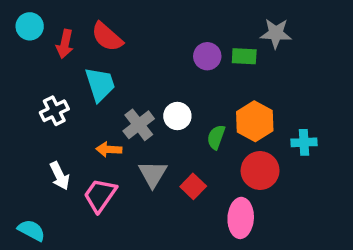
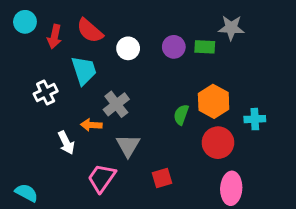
white circle: (177, 116) -> (128, 48), moved
white arrow: (60, 176) -> (66, 143), moved
red square: (193, 186) -> (162, 178), moved, turned 30
pink trapezoid: (100, 195) -> (102, 178), moved
pink ellipse: (241, 218) -> (231, 188), moved

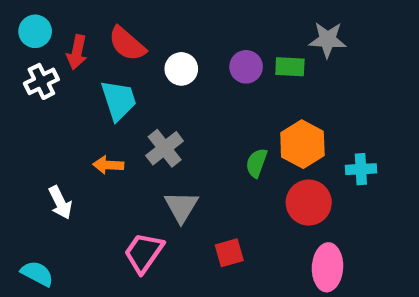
white cross: (46, 93) -> (41, 81), moved
orange arrow: (91, 125) -> (108, 165), moved
white arrow: (66, 143) -> (60, 203), moved

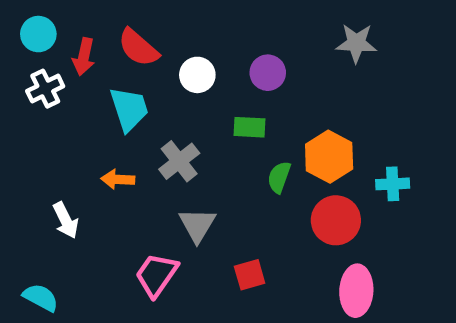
green rectangle: (290, 67) -> (250, 127), moved

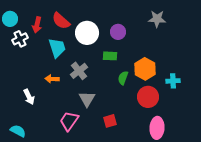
cyan circle: (38, 34) -> (10, 19), moved
white circle: (197, 75) -> (87, 33), size x1.5

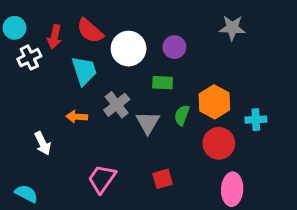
gray triangle: (87, 99) -> (148, 123), moved

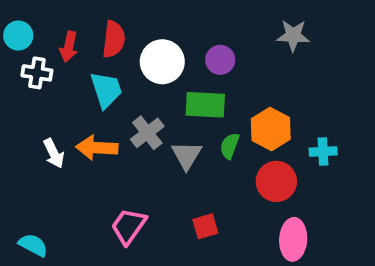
red semicircle: (90, 31) -> (114, 39), turned -124
white cross: (29, 57) -> (37, 73), turned 35
green rectangle: (163, 83) -> (205, 105), size x1.5
orange arrow: (77, 117) -> (97, 148), size x1.5
white arrow: (43, 143) -> (54, 153), moved

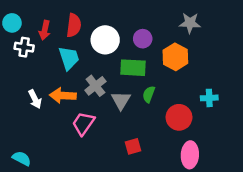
orange hexagon: (271, 129) -> (175, 57), moved
pink trapezoid: (129, 226) -> (83, 123), moved

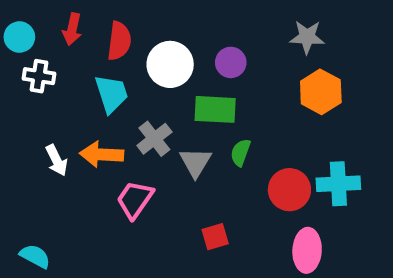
red arrow: (45, 30) -> (72, 29), moved
orange hexagon: (175, 57) -> (321, 92), moved
cyan cross: (209, 98) -> (338, 184), moved, size x1.5

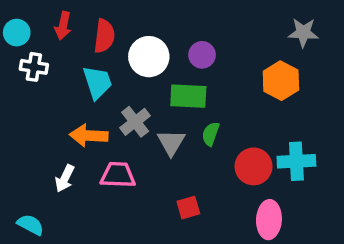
gray star: (307, 37) -> (303, 33), moved
white arrow: (57, 160) -> (65, 178), moved, turned 52
pink trapezoid: (135, 199) -> (118, 175), turned 57

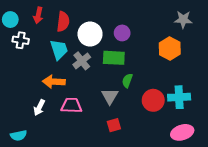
gray cross: (135, 122) -> (82, 61), moved
gray triangle: (171, 142) -> (110, 96), moved
pink ellipse: (269, 220) -> (182, 132), moved, turned 70
cyan semicircle: (30, 225) -> (19, 136), turned 140

